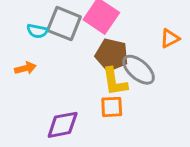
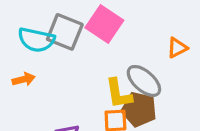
cyan semicircle: (37, 31) -> (36, 40), size x1.6
brown pentagon: (112, 55) -> (139, 109), moved

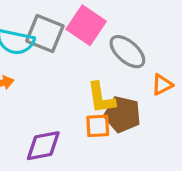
orange triangle: (177, 48) -> (162, 85), moved
gray ellipse: (144, 81) -> (127, 52), moved

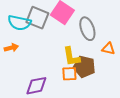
gray ellipse: (127, 52) -> (87, 29), turned 30
orange triangle: (162, 85) -> (108, 49), turned 40

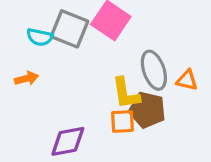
cyan semicircle: (19, 23) -> (40, 37), size x0.7
gray ellipse: (87, 29) -> (154, 70), moved

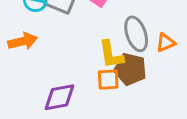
orange arrow: (26, 78) -> (23, 41), size x1.4
orange triangle: (187, 80) -> (166, 43), turned -36

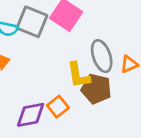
orange square: (108, 80) -> (58, 107), moved, turned -35

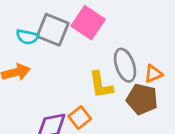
brown pentagon: (96, 89) -> (142, 99), moved

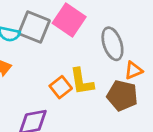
gray ellipse: (125, 65) -> (112, 44), moved
orange square: (80, 118) -> (61, 87), moved

